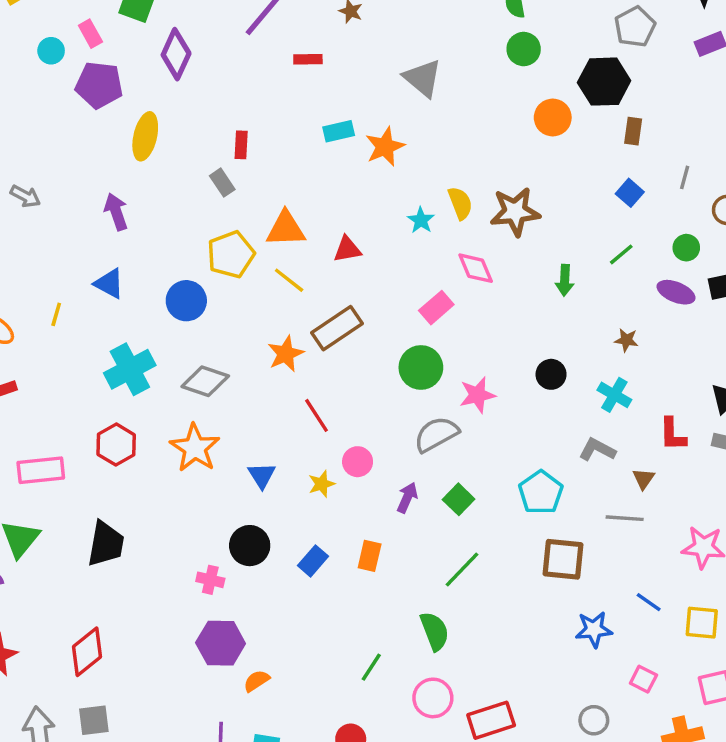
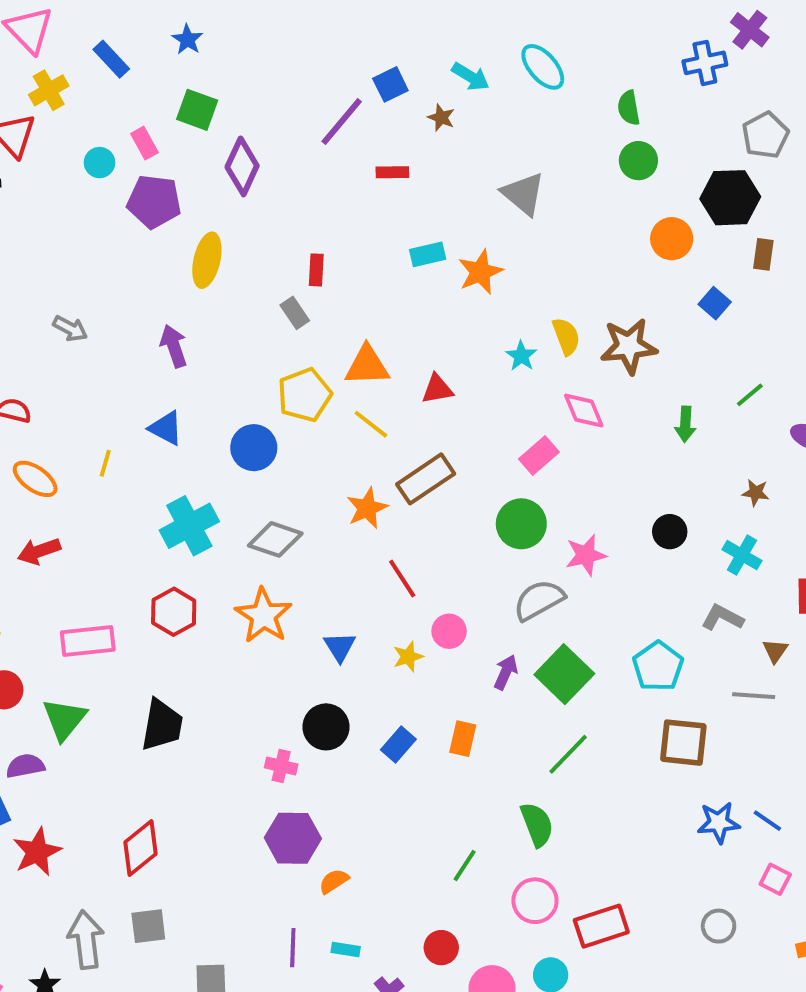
blue square: (630, 193) -> (715, 303), moved
green square: (459, 499) -> (564, 674), size x1.6
blue line: (649, 602) -> (767, 821), moved

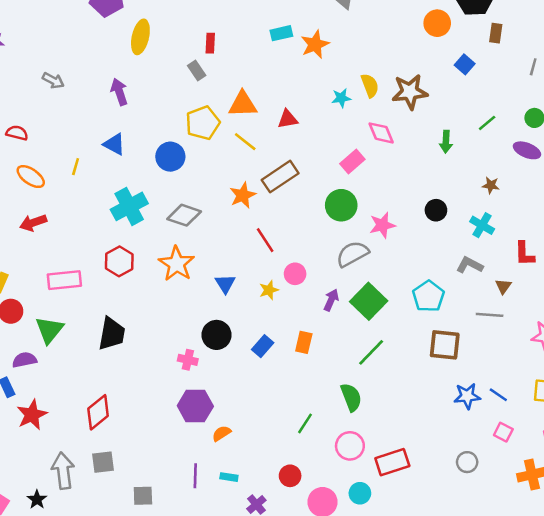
cyan star: (521, 356) -> (341, 98), turned 30

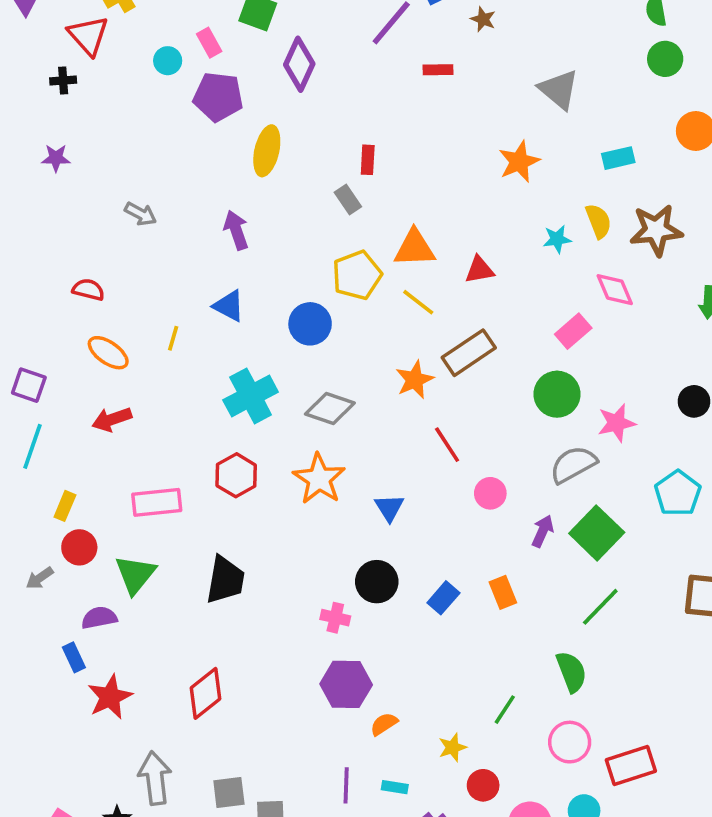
cyan rectangle: (281, 33) -> (618, 158), moved
yellow star: (269, 290) -> (452, 747), moved
cyan pentagon: (428, 296) -> (678, 493), moved
orange rectangle: (304, 342) -> (503, 592), turned -35
gray square: (103, 462) -> (229, 793), moved

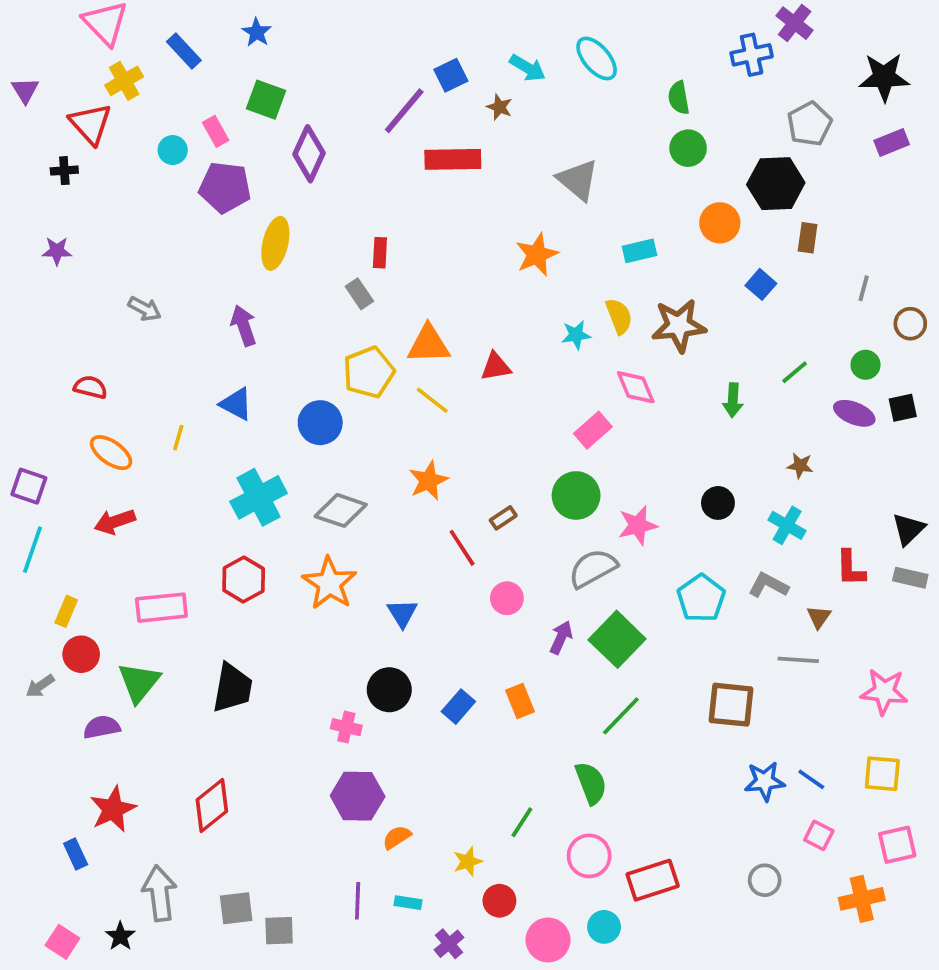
red rectangle: (438, 70) -> (453, 159), size x1.8
brown rectangle: (469, 353) -> (503, 518), moved, size x0.5
blue rectangle: (74, 657) -> (76, 854), moved

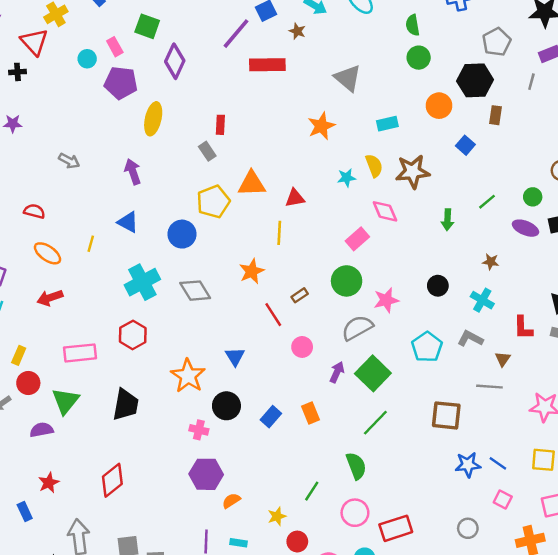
gray line: (864, 288) -> (531, 82), moved
yellow line: (432, 400) -> (279, 233), moved, turned 55
gray diamond: (341, 510) -> (195, 291), turned 40
orange star: (330, 583) -> (188, 376), moved
red star: (113, 809) -> (49, 483), size x0.7

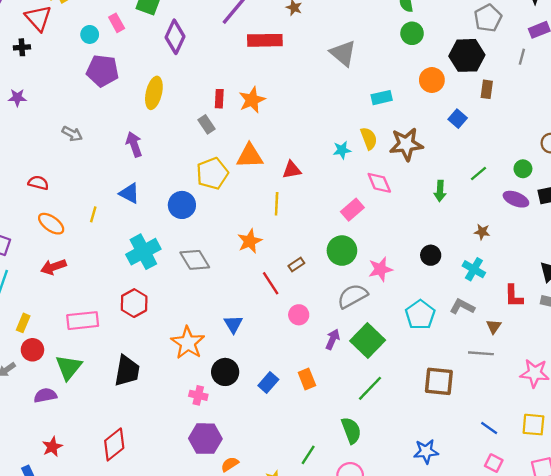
purple pentagon: (121, 83) -> (103, 71), moved
orange star: (321, 126) -> (252, 100), moved
blue star: (468, 465) -> (426, 451), moved

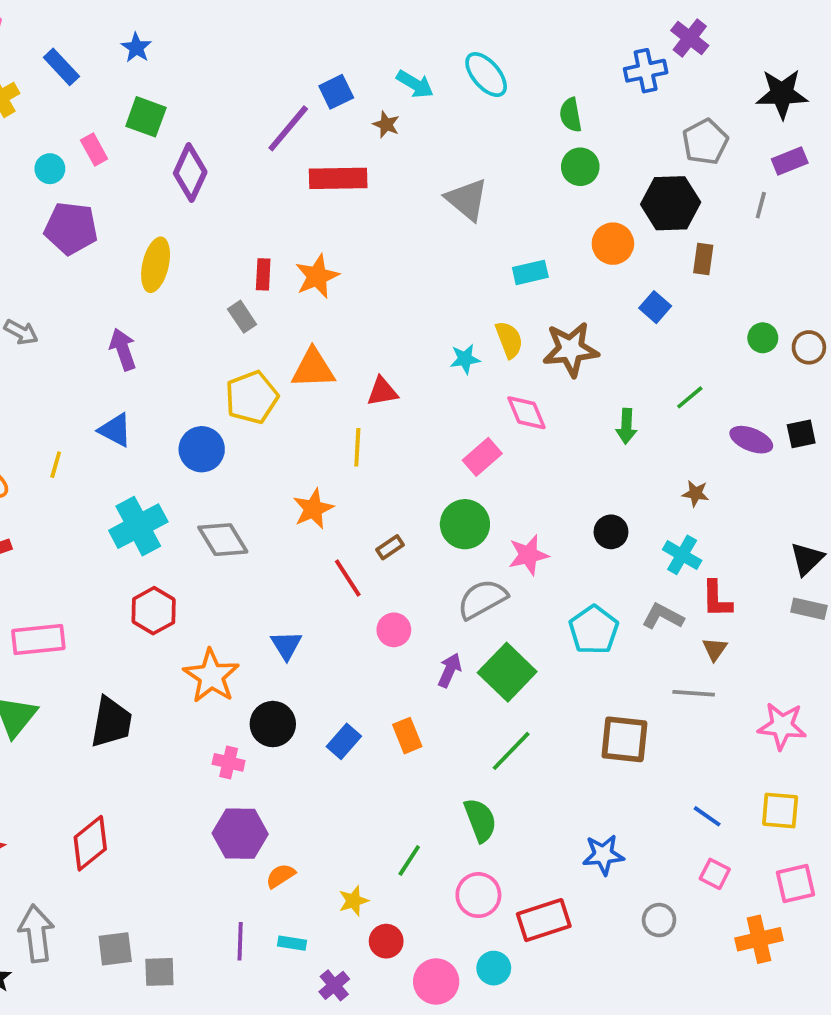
green circle: (523, 169) -> (763, 338), moved
red L-shape: (514, 296) -> (717, 599), moved
red hexagon: (134, 303) -> (154, 611), moved

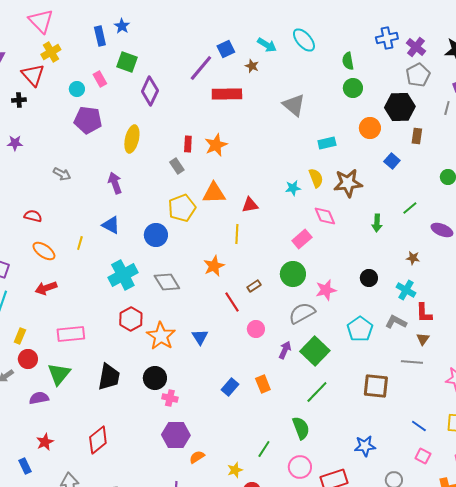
purple cross: (690, 38) -> (416, 47), moved
blue rectangle: (61, 67) -> (100, 36), moved, turned 30
orange star: (211, 676) -> (161, 336), moved
black circle: (273, 724) -> (155, 378), moved

